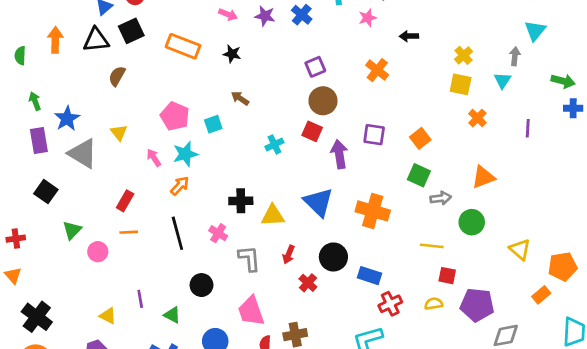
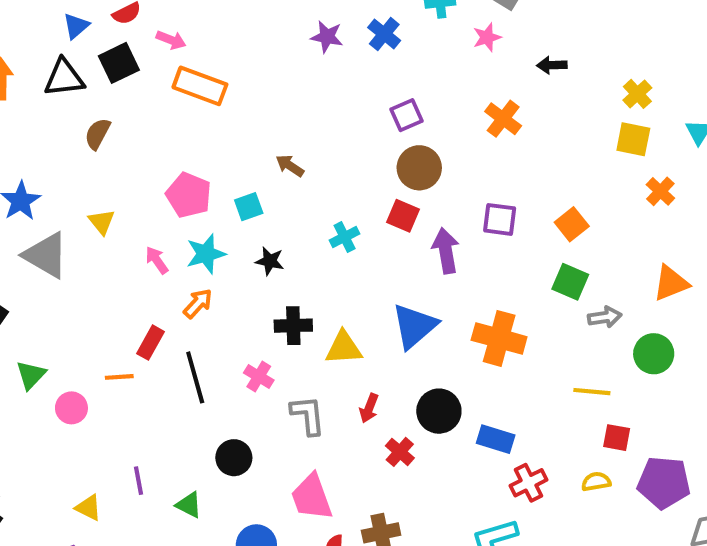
pink arrow: (228, 14) -> (171, 40), moved
black star: (232, 54) -> (270, 261), moved
red rectangle: (125, 201) -> (150, 343), moved
blue triangle: (318, 202) -> (414, 326), turned 36

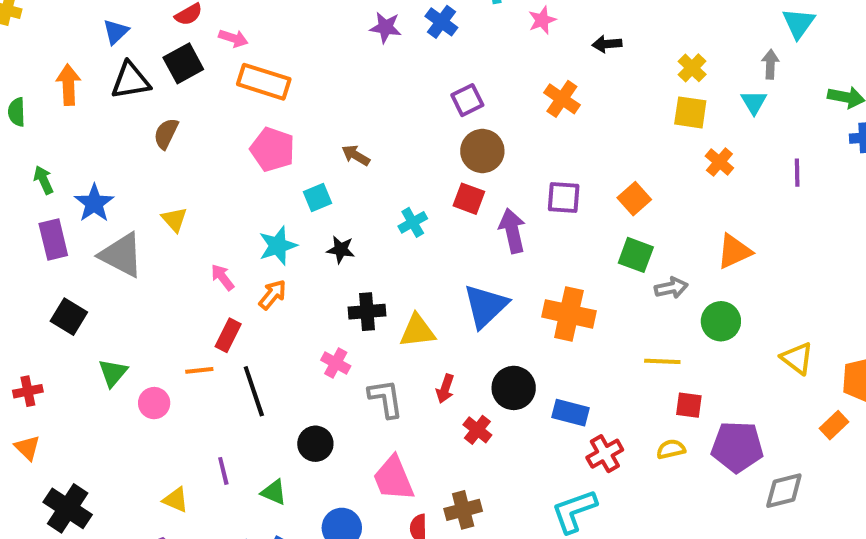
blue triangle: (76, 26) -> (116, 32), moved
pink pentagon: (189, 195) -> (272, 149), moved
pink arrow: (157, 260) -> (222, 277), moved
black line: (195, 377) -> (254, 391), moved

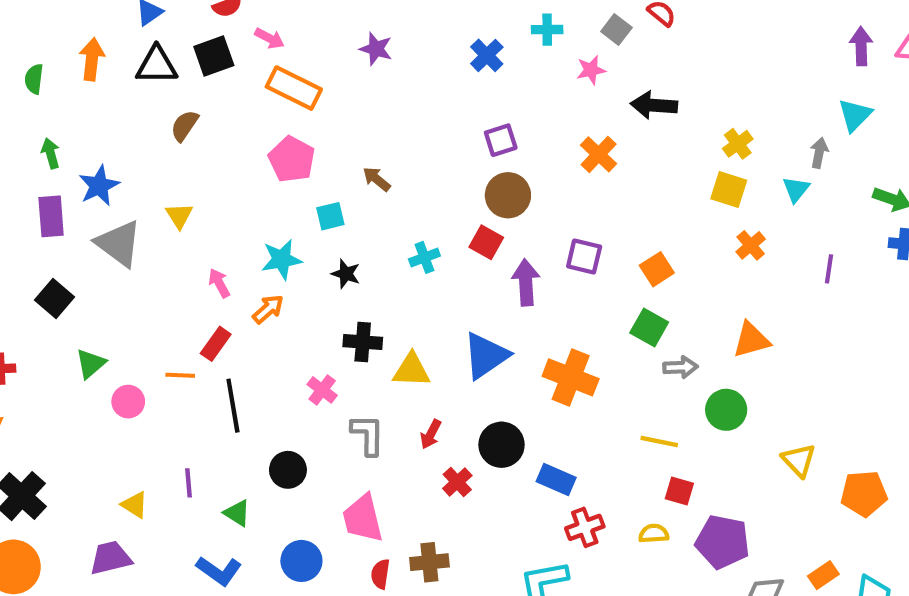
purple star: (386, 27) -> (376, 49), moved
black arrow: (607, 44) -> (654, 105), size x1.5
orange rectangle: (834, 425) -> (823, 575), moved

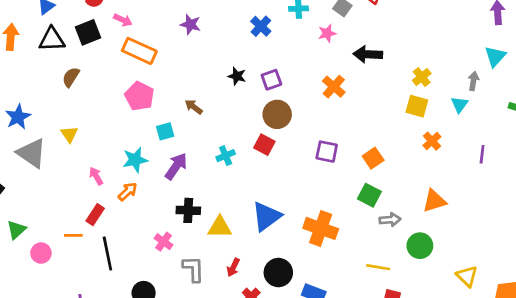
black star: (346, 274) -> (237, 76), moved
purple arrow: (526, 282) -> (176, 166), moved, turned 40

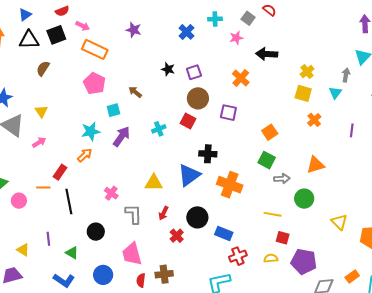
purple square: (327, 152) -> (228, 113), moved
pink arrow: (96, 176) -> (39, 142), moved, turned 88
black cross: (188, 210) -> (208, 154), moved

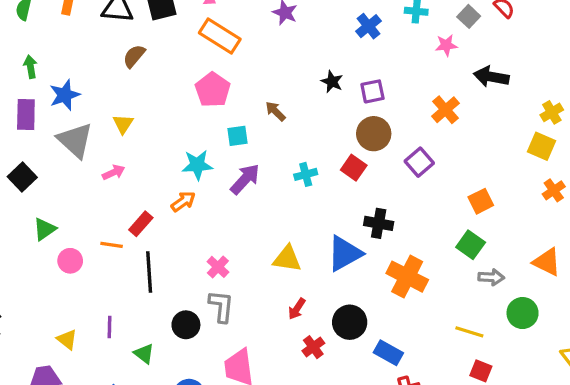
purple square: (228, 113) -> (419, 162), turned 30
orange triangle: (315, 165) -> (547, 262), turned 36
gray L-shape: (133, 214) -> (221, 306), moved

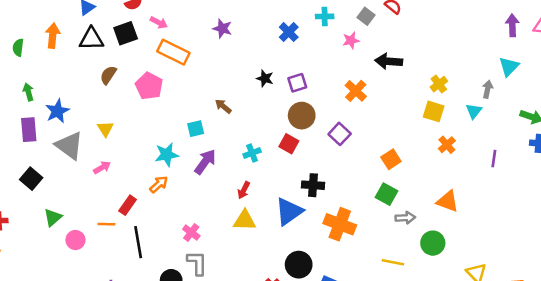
pink pentagon: (213, 90) -> (149, 86), moved
red arrow: (297, 309) -> (244, 190), moved

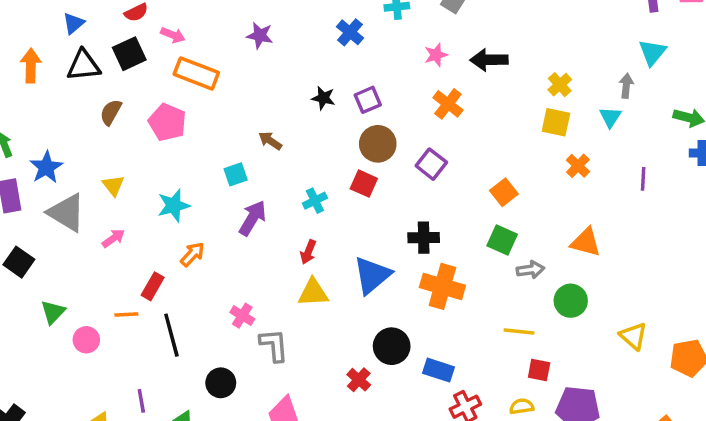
pink star: (351, 40) -> (436, 55), moved
cyan star: (167, 155) -> (174, 205), moved
black cross: (313, 185) -> (424, 238), moved
gray L-shape: (197, 263) -> (274, 345), moved

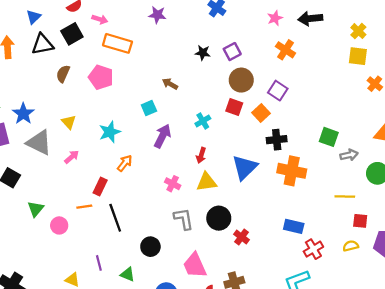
orange square: (504, 192) -> (261, 113), moved
pink cross: (242, 316) -> (173, 184), moved
black circle: (392, 346) -> (219, 218), moved

